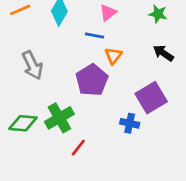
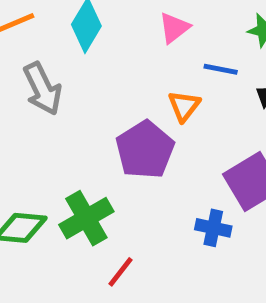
blue line: (94, 36) -> (221, 69), moved
gray arrow: (32, 65) -> (42, 89), moved

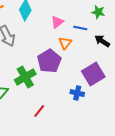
pink triangle: (174, 28) -> (57, 22), moved
green cross: (86, 218) -> (25, 77), moved

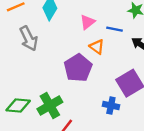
orange triangle: (65, 43) -> (97, 47), turned -32
green cross: (25, 77) -> (50, 105), moved

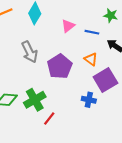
gray arrow: (29, 38) -> (30, 52), moved
orange triangle: (97, 47) -> (91, 59), moved

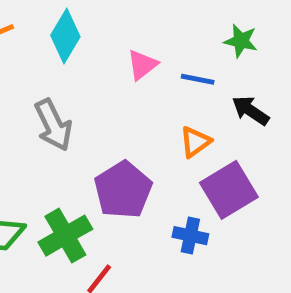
orange triangle: (91, 59) -> (195, 142), turned 48
purple pentagon: (60, 66) -> (123, 190), moved

